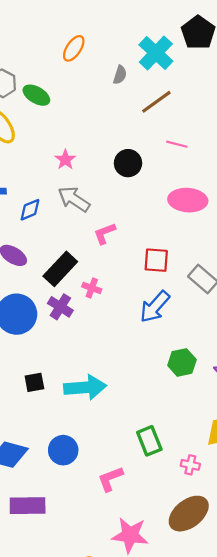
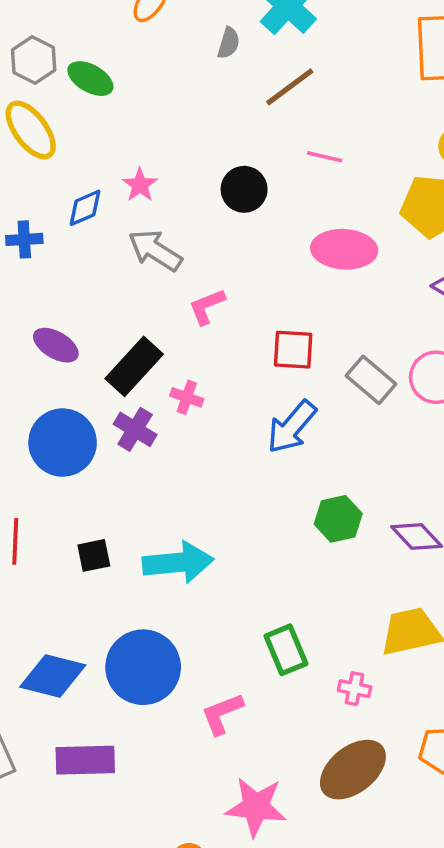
blue diamond: (30, 210) -> (85, 208), moved
blue circle: (63, 450) -> (143, 667), size x1.5

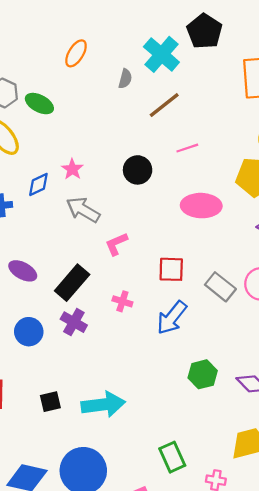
pink line: (325, 157) -> (187, 148), turned -30
pink cross: (187, 397) -> (122, 301), moved
blue circle: (63, 443) -> (29, 332), size x0.7

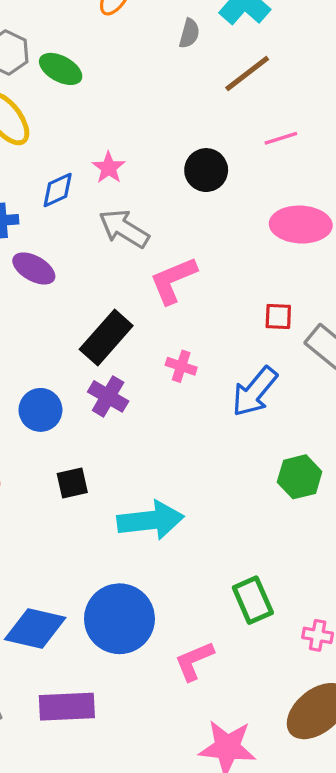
pink L-shape: (116, 244) -> (173, 280), size x1.4
red square: (171, 269) -> (278, 316), moved, size x0.7
purple ellipse: (23, 271) -> (34, 268), moved
black square: (50, 402) -> (72, 483), moved

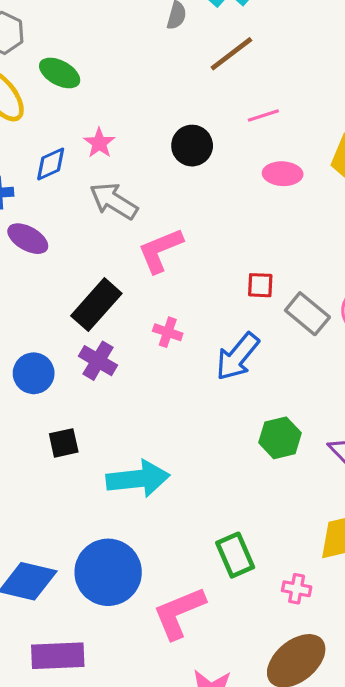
green ellipse: (61, 69) -> (60, 73), moved
pink ellipse: (301, 225) -> (283, 174), moved, size x0.7
pink L-shape: (194, 661) -> (179, 613), size x1.4

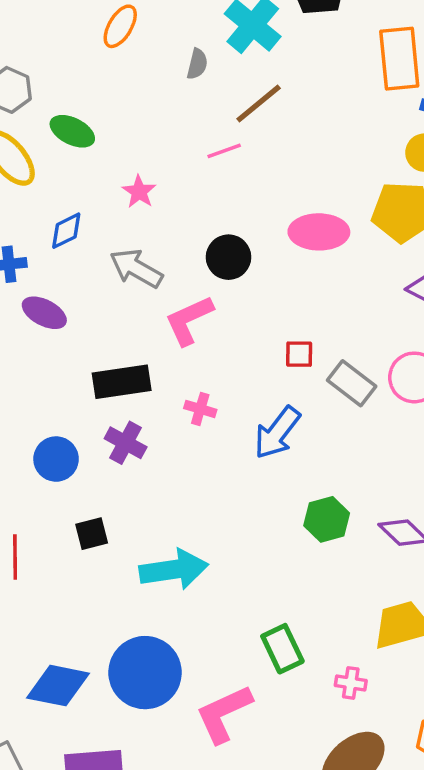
pink line: (263, 116) -> (224, 151), moved
pink star: (99, 143) -> (139, 192), moved
black circle: (192, 146) -> (229, 257), moved
pink ellipse: (283, 174) -> (319, 232), size x1.4
black rectangle: (96, 305) -> (122, 382), turned 42

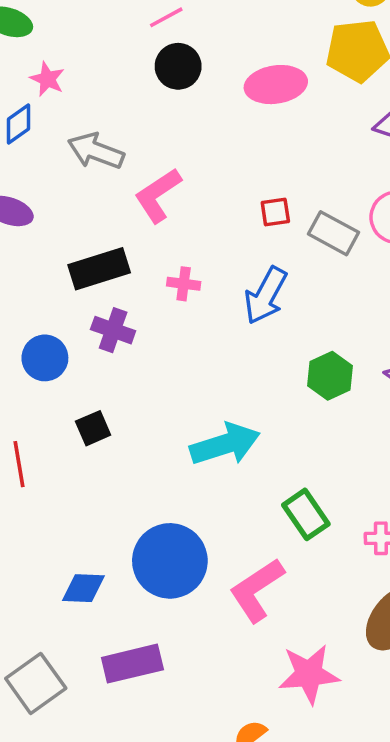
pink star: (139, 192) -> (47, 79), moved
black circle: (229, 257) -> (178, 66), moved
cyan arrow: (174, 570) -> (225, 444), moved
blue diamond: (58, 686) -> (83, 588), size x0.7

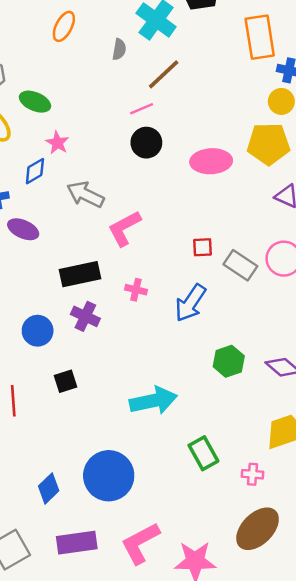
blue diamond: (83, 588) -> (49, 488), turned -52
pink L-shape: (257, 590) -> (140, 543), moved

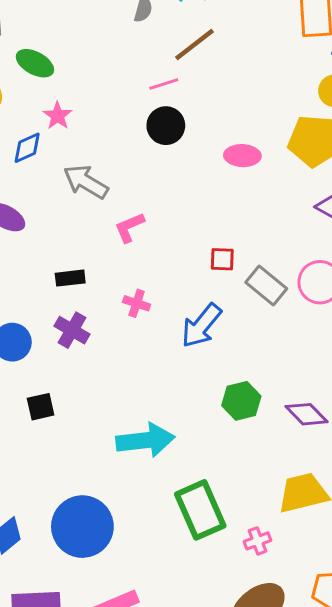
pink ellipse: (211, 161) -> (242, 156), size x0.7
pink L-shape: (124, 228) -> (129, 227), size x0.7
black rectangle: (80, 274) -> (70, 278), size x0.6
green rectangle: (203, 453) -> (200, 510), size x1.4
pink cross: (252, 474) -> (257, 541), turned -30

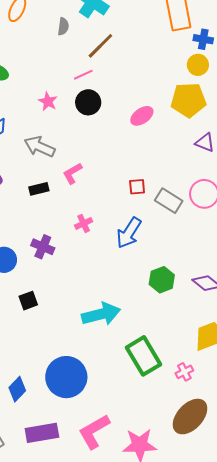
pink star: (58, 116) -> (48, 101), moved
pink ellipse: (242, 156) -> (142, 116), turned -30
black rectangle: (70, 278) -> (39, 189), moved
pink cross: (137, 303) -> (84, 223), turned -36

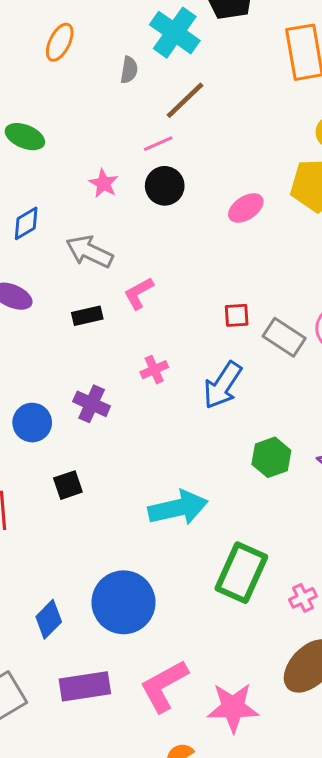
green rectangle: (144, 356) -> (241, 573), turned 54

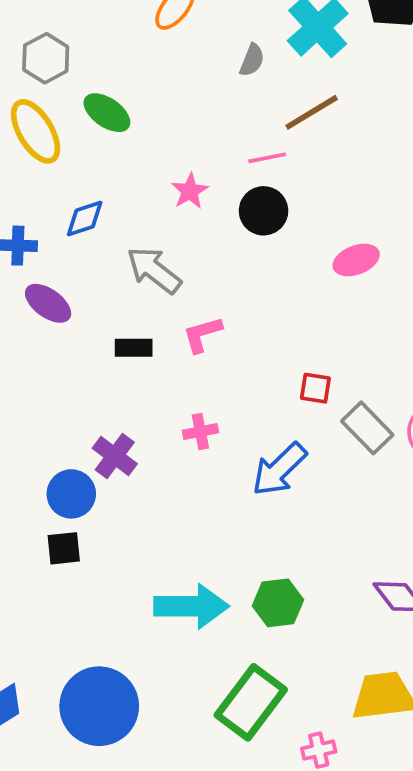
blue circle: (32, 423) -> (71, 494), moved
green hexagon: (271, 457) -> (278, 603), moved

